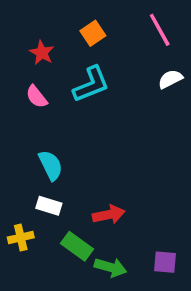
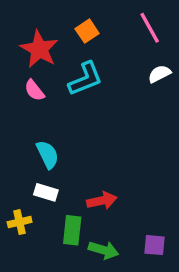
red star: (42, 53) -> (39, 49), size x1.6
green rectangle: (77, 246) -> (72, 230), turned 60

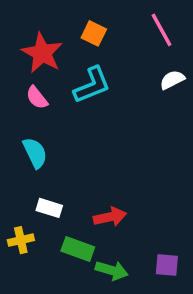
orange square: (87, 31) -> (94, 33), turned -30
cyan semicircle: (48, 155) -> (35, 153), moved
green rectangle: (72, 230) -> (78, 249), turned -76

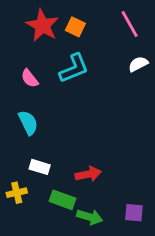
red star: (42, 53) -> (42, 25), moved

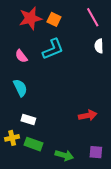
red star: (42, 25) -> (30, 18), turned 30
white semicircle: (138, 64) -> (99, 46), turned -64
red arrow: (88, 174) -> (88, 115), moved
green rectangle: (62, 200) -> (34, 144), moved

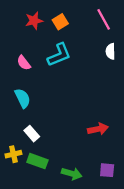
red star: (30, 18) -> (34, 21), size x0.7
orange square: (54, 19) -> (60, 22), turned 32
white rectangle: (28, 120) -> (32, 134), turned 32

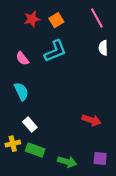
red arrow: (98, 129) -> (92, 120), turned 30

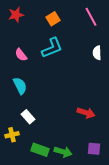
red star: (32, 19) -> (16, 15), moved
white semicircle: (103, 48) -> (97, 53), moved
green rectangle: (35, 150) -> (40, 150), moved

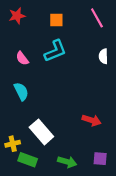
orange square: (53, 19) -> (56, 20), turned 32
white rectangle: (28, 117) -> (41, 132), moved, size x1.6
green rectangle: (40, 150) -> (28, 160), moved

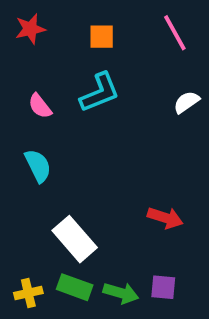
white semicircle: (103, 56) -> (186, 102), turned 56
yellow cross: (13, 144) -> (28, 293), moved
purple square: (100, 159) -> (163, 287), moved
green rectangle: (28, 160) -> (75, 287), moved

